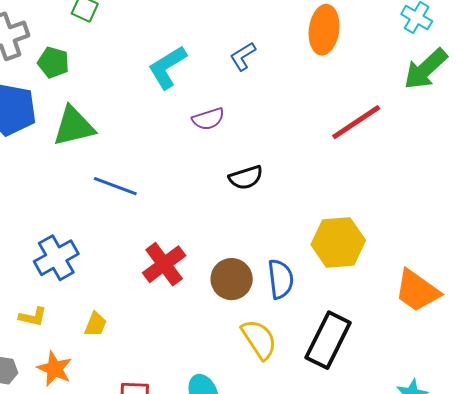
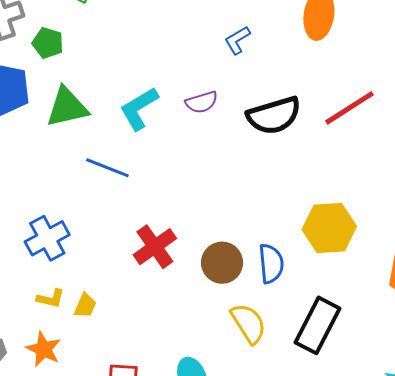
cyan L-shape: (167, 67) -> (139, 108), moved
black semicircle: (246, 178) -> (274, 115), moved, size x1.6
yellow L-shape: (33, 317) -> (51, 299), moved

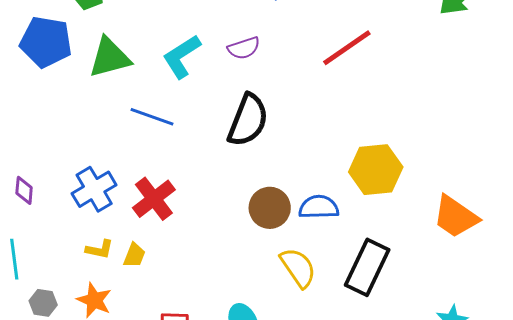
red line: (349, 108) -> (347, 48), moved
black semicircle: (274, 115) -> (248, 120), moved, turned -50
red cross: (155, 247) -> (154, 199), moved
blue semicircle: (271, 264) -> (319, 207), turned -84

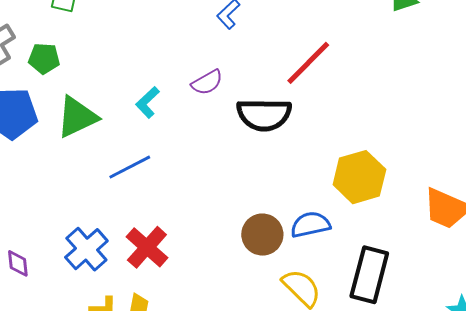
cyan L-shape: (182, 56) -> (148, 102), size x0.7
blue line: (152, 117) -> (130, 167), turned -36
black semicircle: (248, 120) -> (264, 115), moved, turned 80

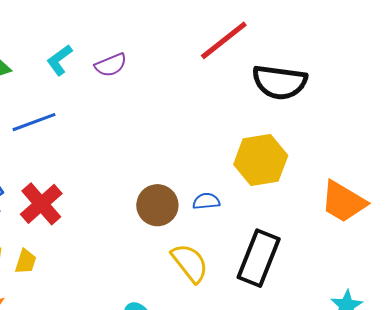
purple semicircle: (207, 82) -> (111, 65), moved
black semicircle: (264, 115) -> (280, 82), moved
blue semicircle: (310, 225) -> (206, 201), size x0.7

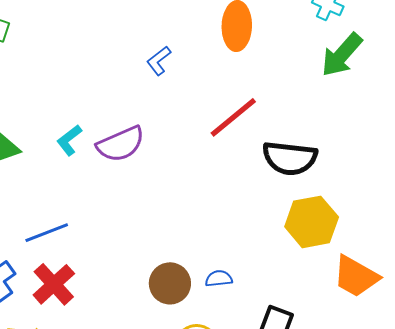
purple semicircle: (111, 65) -> (121, 144), size x1.5
blue line: (34, 122) -> (47, 233), moved
yellow hexagon: (261, 160) -> (312, 222), moved

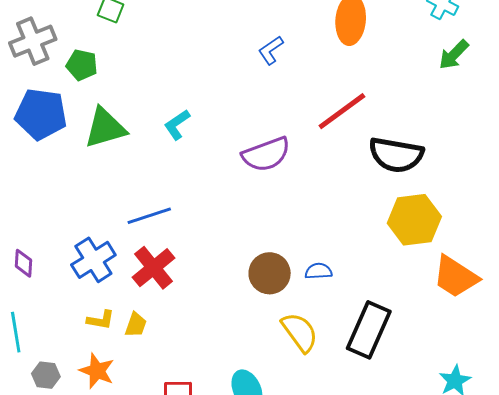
green arrow: (342, 55) -> (454, 55), size x0.7
purple semicircle: (121, 144) -> (266, 154), moved

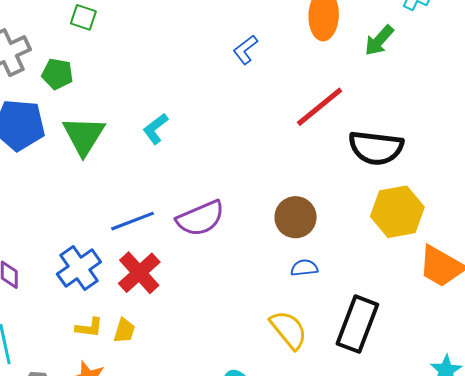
green arrow: (454, 55) -> (379, 40), moved
green triangle: (105, 128) -> (84, 136), turned -39
purple semicircle: (266, 154) -> (200, 218), moved
brown circle: (270, 273) -> (296, 217), moved

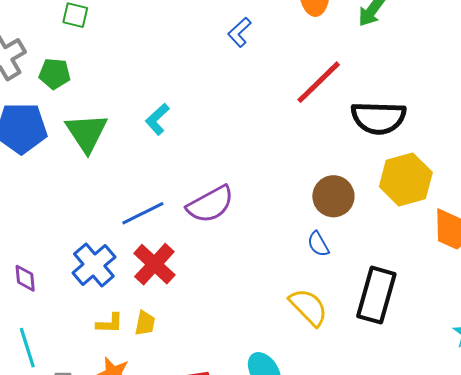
brown circle: (296, 217) -> (333, 196), moved
blue semicircle: (304, 268) -> (318, 244), turned -108

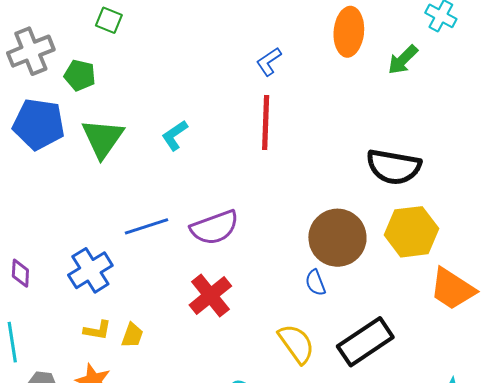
red line: (319, 82) -> (266, 123), moved, turned -52
brown circle: (333, 196) -> (337, 238), size x1.4
red cross: (154, 264) -> (210, 295), moved
black rectangle: (376, 295) -> (365, 342), turned 32

